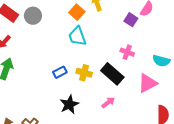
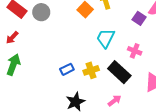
cyan trapezoid: (77, 36) -> (106, 38), moved, turned 45
yellow cross: (84, 73) -> (91, 70), turned -35

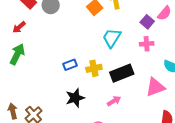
pink cross: (135, 51) -> (147, 44), moved, turned -32
black rectangle: (119, 72) -> (122, 73), turned -70

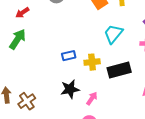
pink arrow: (114, 101) -> (92, 98), moved, turned -32

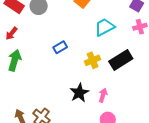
cyan trapezoid: (113, 34) -> (105, 27), turned 40
blue rectangle: (69, 56) -> (60, 47), moved

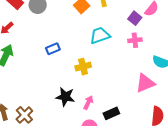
black rectangle: (121, 60) -> (111, 113), moved, size x0.7
black star: (79, 93) -> (65, 97), turned 30

